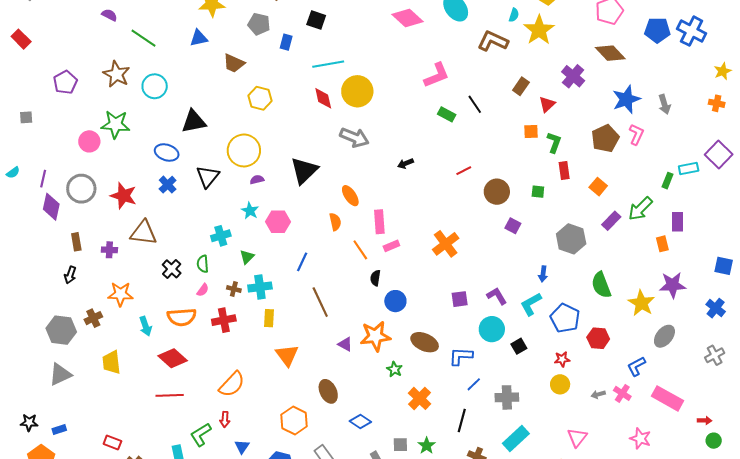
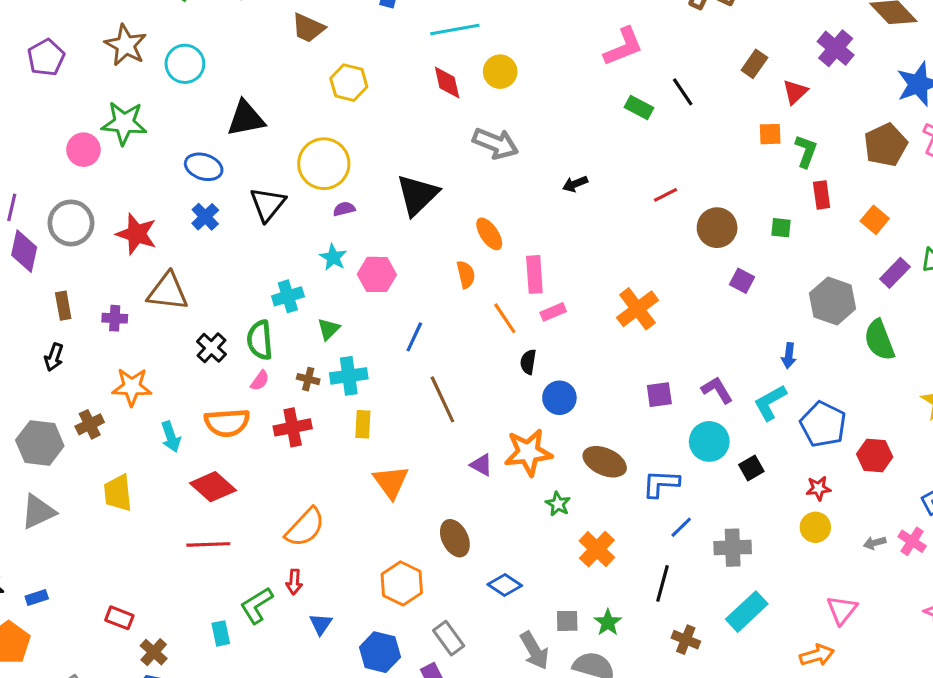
yellow circle: (357, 91) -> (500, 72), size x0.7
green semicircle: (203, 264) -> (260, 340), size x1.4
green semicircle: (601, 285) -> (879, 340), moved

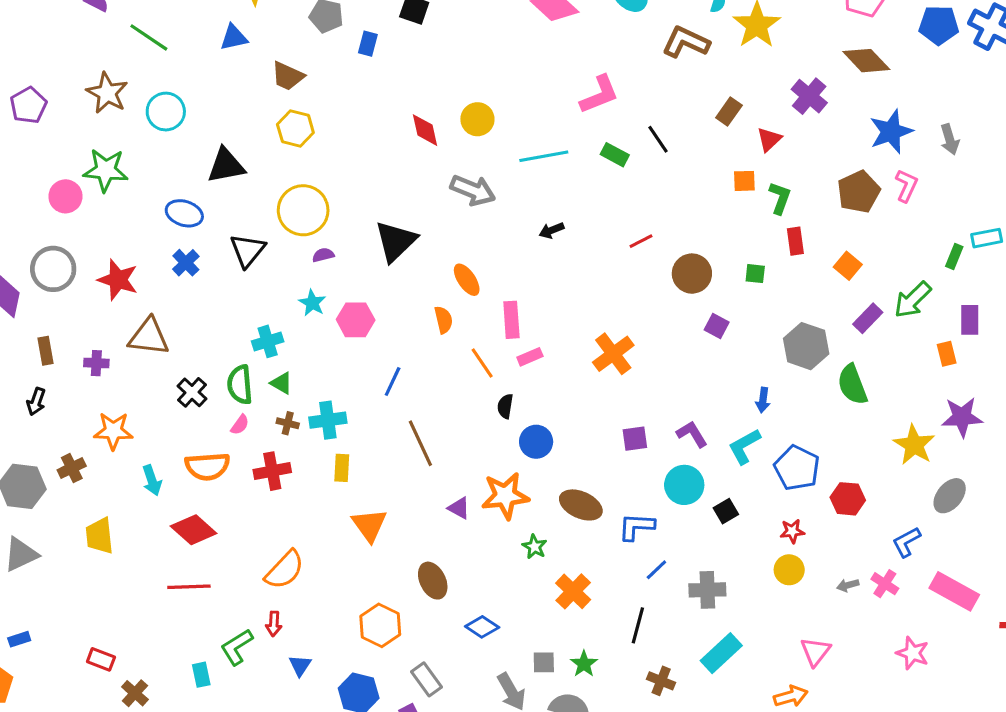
cyan line: (455, 29) -> (544, 156), moved
yellow hexagon: (349, 83) -> (295, 128), moved
green triangle: (328, 329) -> (282, 383), moved, turned -45

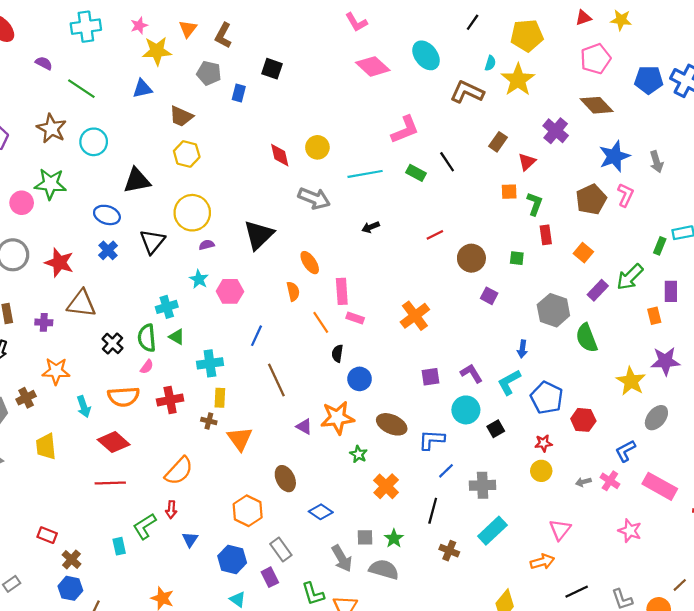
pink rectangle: (530, 357) -> (355, 318), turned 42
brown cross: (288, 423) -> (209, 421), moved

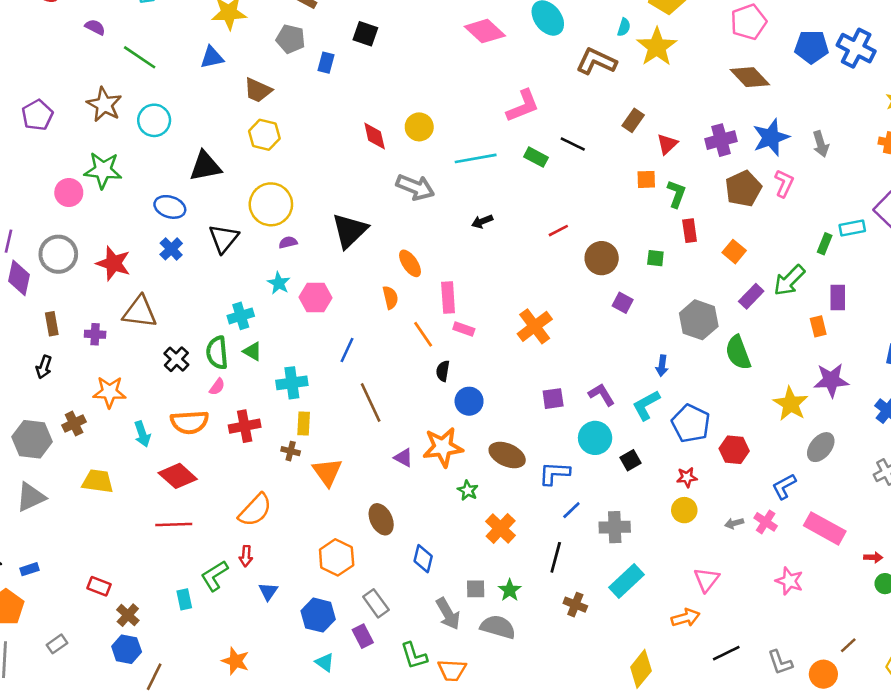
purple cross: (556, 131) -> (721, 140), moved, turned 35
black line: (447, 162) -> (573, 144), turned -30
yellow trapezoid: (46, 446) -> (98, 481), turned 104
blue diamond: (321, 512) -> (423, 559), turned 70

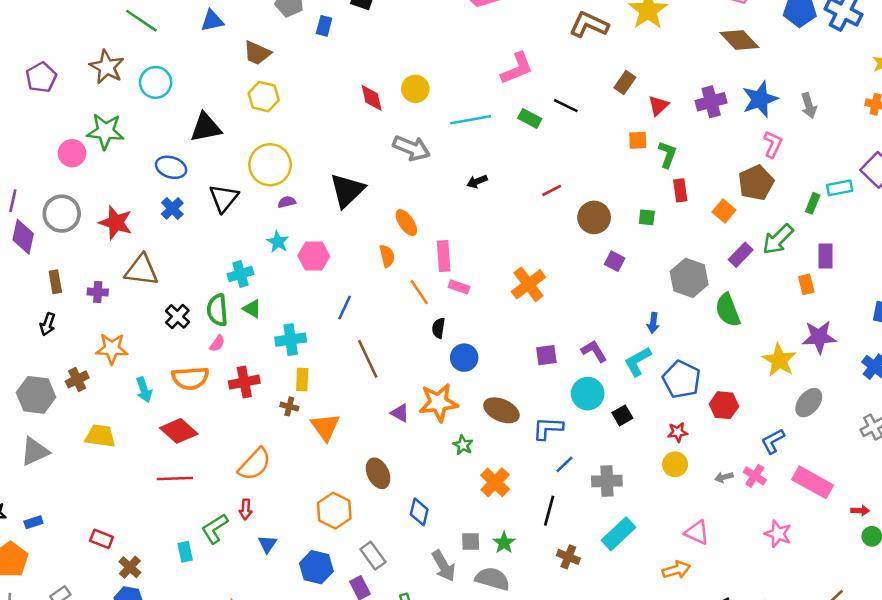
brown pentagon: (743, 189) -> (756, 183), moved
pink triangle: (707, 580) -> (697, 532), turned -44

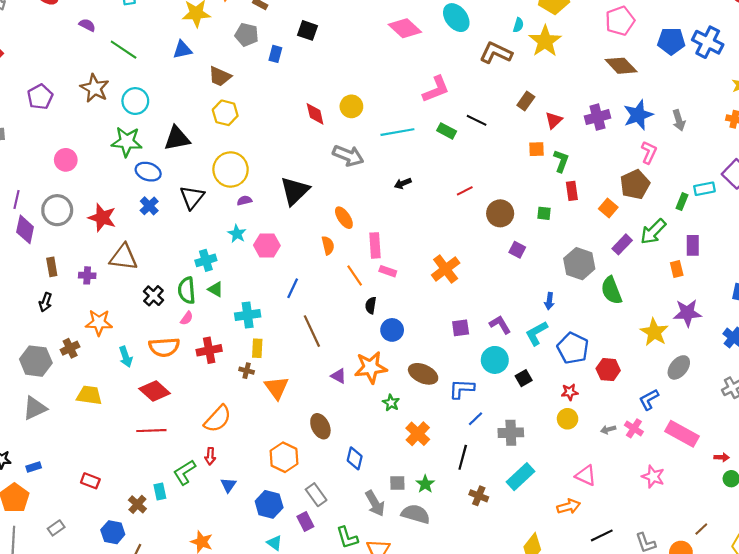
green star: (105, 131) -> (127, 142), moved
brown cross: (130, 567) -> (137, 504), moved

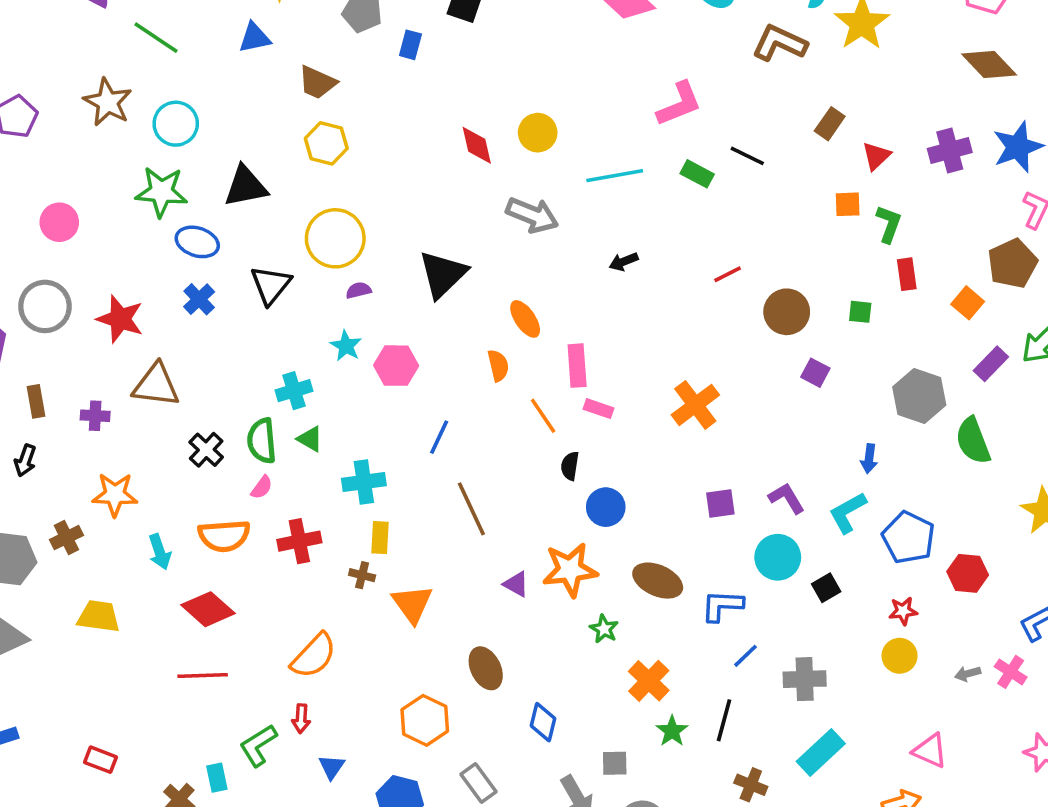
green star: (425, 484) -> (672, 731), moved

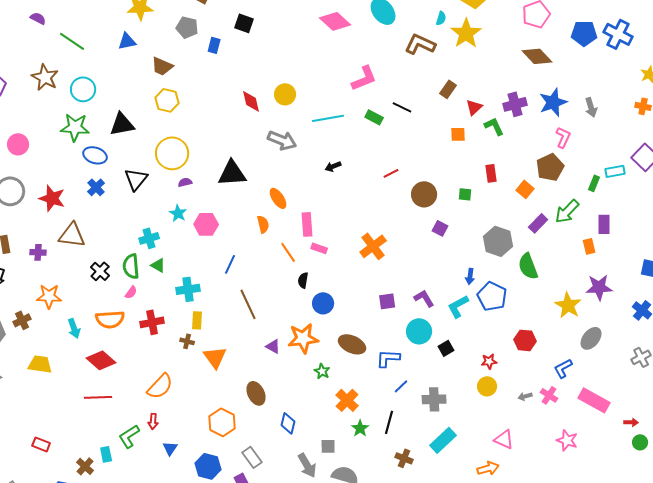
green L-shape: (889, 224) -> (494, 126), moved, turned -45
black triangle: (443, 274) -> (232, 173), turned 40
blue pentagon: (909, 538) -> (492, 296), moved

